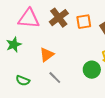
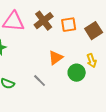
orange triangle: (47, 55) -> (56, 58), moved

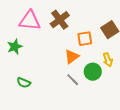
orange square: (69, 25) -> (85, 39), moved
gray line: (40, 81) -> (73, 80), moved

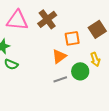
gray line: (73, 80) -> (60, 79), turned -64
green semicircle: (24, 83) -> (11, 64), moved

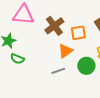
brown cross: (47, 19) -> (54, 26), moved
gray line: (60, 79) -> (58, 71), moved

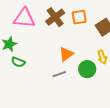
brown cross: (54, 26) -> (55, 17), moved
orange square: (78, 33) -> (79, 17), moved

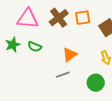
green semicircle: (18, 62) -> (35, 47), moved
green circle: (87, 69) -> (96, 83), moved

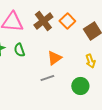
orange square: (83, 18) -> (67, 21), turned -35
green semicircle: (35, 47) -> (19, 50), turned 48

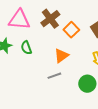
orange square: (67, 21) -> (71, 30), moved

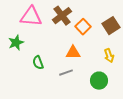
green semicircle: (26, 48) -> (38, 63), moved
orange triangle: (61, 56) -> (73, 53), turned 35

